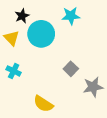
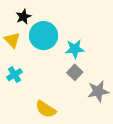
cyan star: (71, 16) -> (75, 49), moved
cyan cross: (14, 71) -> (15, 75), turned 32

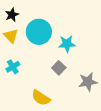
black star: (23, 17) -> (12, 15), moved
gray square: (75, 72) -> (59, 68), moved

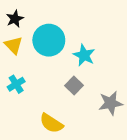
cyan star: (67, 44) -> (84, 55), turned 30

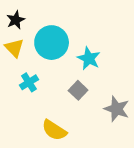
cyan cross: (16, 84) -> (29, 82), moved
gray star: (111, 103) -> (117, 109), turned 30

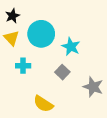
cyan cross: (29, 82) -> (23, 66), turned 32

